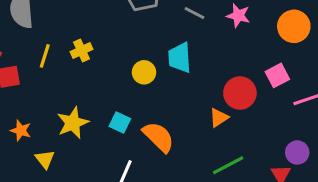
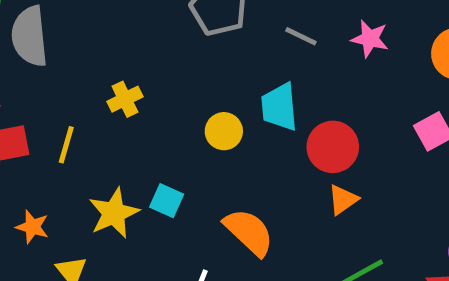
yellow line: (45, 56) -> (66, 145), moved
red circle: (240, 93) -> (333, 147), moved
cyan square: (120, 123) -> (167, 201), moved

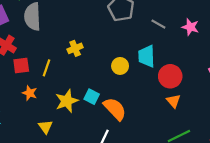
orange triangle: (343, 200) -> (173, 101), turned -40
orange star: (32, 227) -> (30, 93), moved
orange semicircle: (249, 232) -> (115, 109), moved

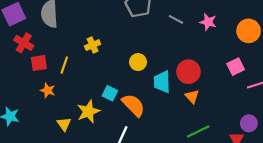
cyan trapezoid: (147, 56) -> (162, 82), moved
yellow star: (67, 101) -> (88, 112), moved

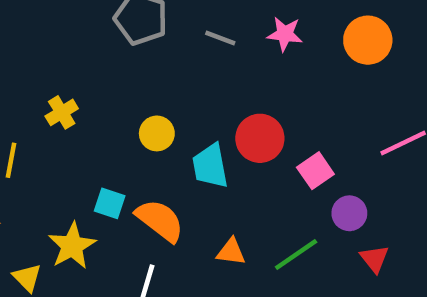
pink square: (236, 67) -> (315, 171), moved
orange triangle: (192, 96) -> (231, 252), moved, turned -32
purple circle: (249, 123) -> (349, 213), moved

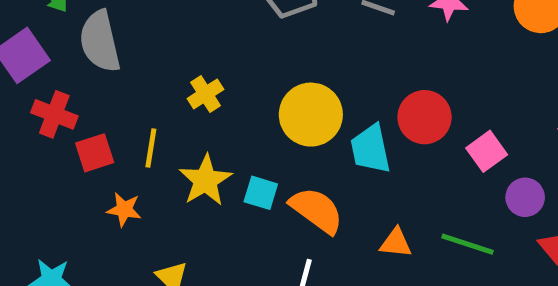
yellow circle: (157, 133) -> (311, 115), size x1.6
yellow star: (72, 246) -> (205, 180), moved
green line: (296, 255) -> (467, 244), turned 54

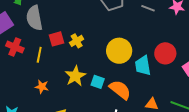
yellow line: (151, 148) -> (39, 55), moved
red square: (95, 153) -> (56, 39), moved

